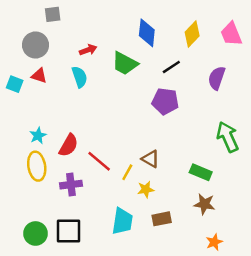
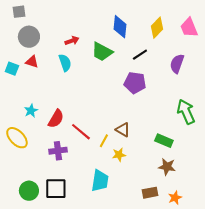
gray square: (53, 14) -> (19, 12), moved
yellow ellipse: (37, 166) -> (17, 138), moved, turned -35
brown rectangle: (162, 219) -> (150, 193), moved

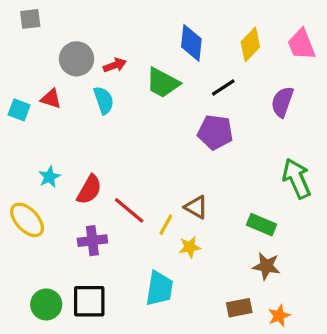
gray circle: (29, 37) -> (77, 59), moved

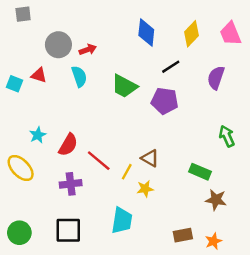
green trapezoid: (163, 83) -> (124, 86), moved
green arrow: (297, 178) -> (227, 136), size x0.7
brown star: (266, 266) -> (216, 200), moved
green circle: (46, 304) -> (19, 233), moved

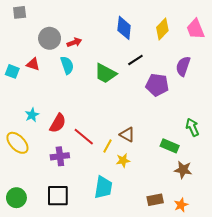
black line: (171, 67) -> (135, 60), moved
purple pentagon: (165, 101) -> (157, 85), moved
green arrow: (227, 136) -> (192, 127), moved

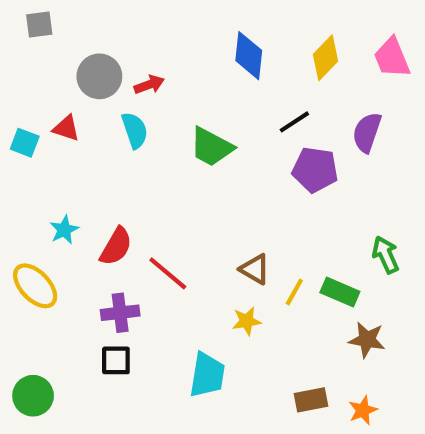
black line: (135, 60) -> (294, 122), moved
yellow line: (108, 146) -> (294, 292), moved
black square: (58, 196) -> (116, 360), moved, size x0.7

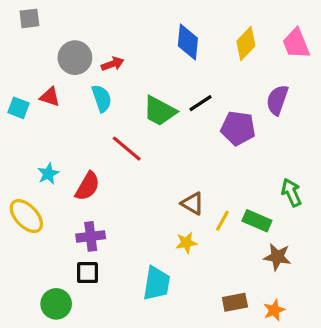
black line: (294, 122) -> (200, 103), moved
red line: (168, 273) -> (127, 149), moved
green circle: (33, 396) -> (56, 304), moved

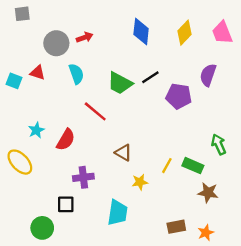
red arrow: (113, 64) -> (85, 37), moved
brown triangle: (193, 203) -> (123, 153), moved
purple cross: (91, 236) -> (83, 177), moved

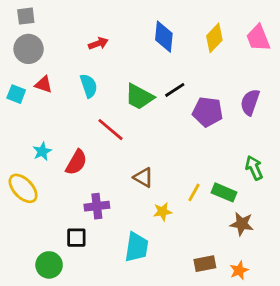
gray circle: (56, 43) -> (29, 49), moved
purple semicircle: (208, 75) -> (250, 102), moved

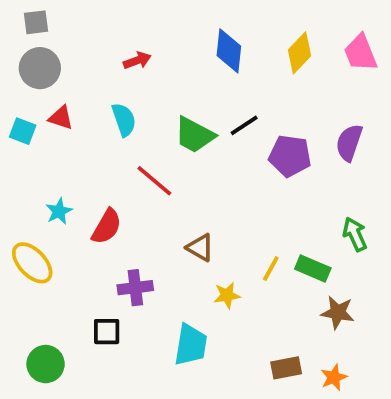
green circle: (49, 265) -> (46, 364), moved

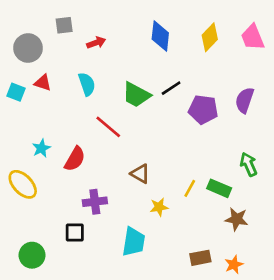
gray square: (36, 22) -> (64, 25), moved

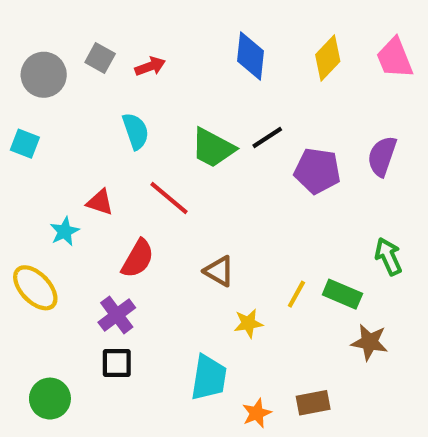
gray square: (64, 25) -> (100, 58), moved, turned 36
red triangle: (43, 83) -> (100, 202), moved
red semicircle: (75, 159) -> (138, 259), moved
purple cross: (95, 202) -> (117, 315), moved, turned -30
orange star: (234, 265) -> (257, 413), moved

